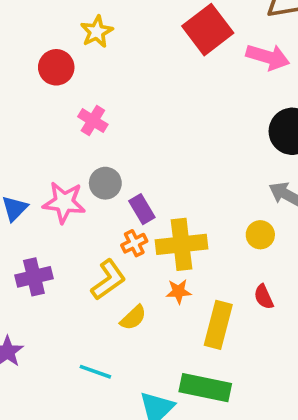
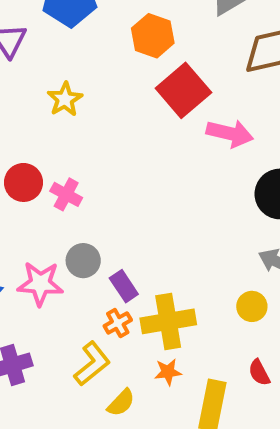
pink arrow: (268, 57) -> (230, 133), moved
red circle: (56, 67) -> (23, 182), moved

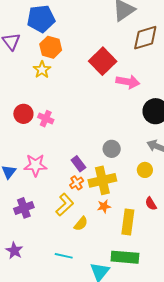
orange hexagon: (153, 36) -> (51, 47), moved
gray circle: (83, 261) -> (112, 149), moved

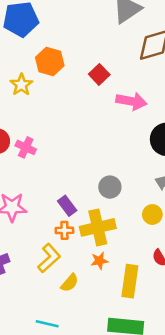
orange hexagon: (51, 47) -> (50, 61), moved
red square: (103, 61) -> (99, 74), size x0.6
orange cross: (77, 183) -> (64, 230), turned 32

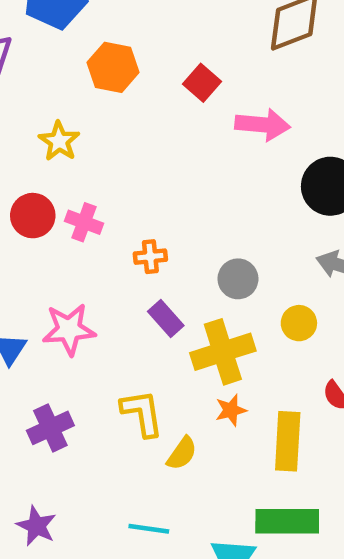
yellow star: (21, 85) -> (59, 141), moved
yellow circle: (152, 215) -> (299, 323), moved
orange cross: (64, 230) -> (150, 257), moved
yellow L-shape: (49, 258) -> (142, 413), turned -52

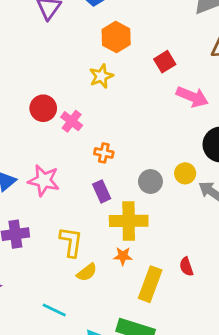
yellow star: (59, 141) -> (101, 76), moved
yellow circle: (299, 323) -> (185, 173), moved

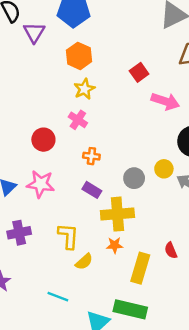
orange hexagon: (116, 37) -> (79, 56), moved
red circle: (43, 108) -> (43, 140), moved
pink cross: (72, 121) -> (78, 120), moved
purple rectangle: (102, 191) -> (92, 190), turned -30

